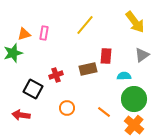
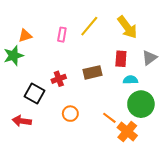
yellow arrow: (135, 22) -> (127, 27), moved
pink rectangle: (44, 33) -> (62, 35), moved
red rectangle: (106, 56) -> (121, 59), moved
orange cross: (134, 125) -> (127, 131), moved

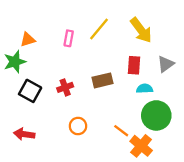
black square: (35, 94) -> (30, 91), moved

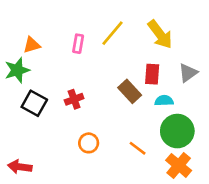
brown rectangle: (103, 80) -> (130, 91), moved, turned 60
red arrow: (24, 134) -> (20, 167), moved
orange cross: (141, 146) -> (179, 165), moved

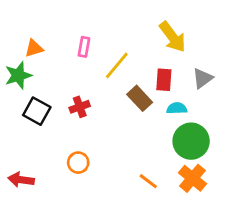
yellow line: (112, 33) -> (117, 65), moved
orange circle: (89, 143) -> (78, 163), moved
orange line: (138, 148) -> (148, 181), moved

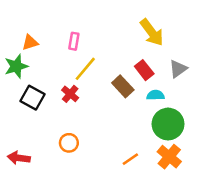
yellow line: (117, 65) -> (85, 69), moved
red rectangle: (164, 80) -> (144, 70), turned -42
red cross: (80, 107) -> (70, 94), turned -30
orange line: (148, 181) -> (130, 159), turned -72

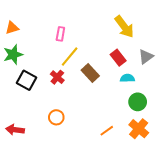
orange triangle: (30, 42) -> (12, 28), moved
brown rectangle: (123, 86) -> (90, 73), moved
green circle: (168, 124) -> (138, 102), size x0.7

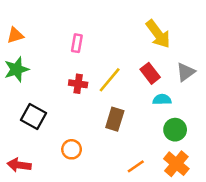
yellow line: (70, 57) -> (110, 80), moved
brown rectangle: (90, 73) -> (115, 119), moved, turned 60
red cross: (57, 77) -> (78, 84), moved, turned -32
black square: (26, 80) -> (34, 117), moved

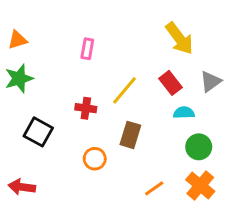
red cross: (78, 84) -> (86, 108), moved
orange circle: (72, 149) -> (95, 159), moved

